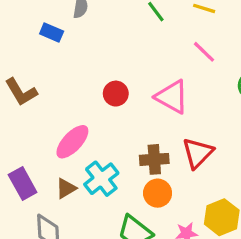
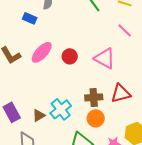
pink ellipse: (72, 142) -> (42, 52), moved
red triangle: (198, 153) -> (121, 93), turned 30

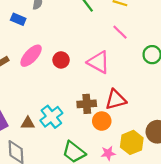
brown triangle: (39, 115) -> (28, 123), turned 32
orange circle: (96, 118) -> (102, 121), moved

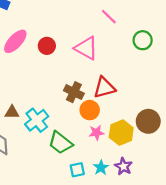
brown cross: (87, 104) -> (74, 92), turned 30
cyan cross: (51, 117) -> (37, 120), moved
pink star: (108, 153) -> (96, 133), moved

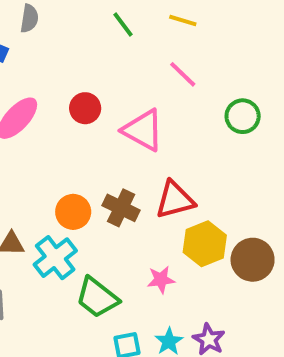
red circle: (47, 46) -> (85, 108), moved
orange circle: (90, 110) -> (73, 212), moved
yellow hexagon: (121, 133) -> (205, 244), moved

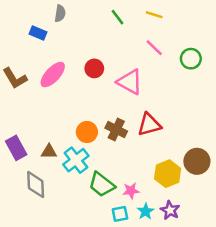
green circle: (243, 116) -> (191, 59), moved
yellow hexagon: (205, 244) -> (168, 174), moved
pink star: (161, 280) -> (131, 191), moved

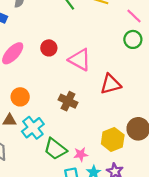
pink line: (154, 48) -> (134, 16), moved
red triangle: (149, 125) -> (111, 84), moved
orange circle: (87, 132) -> (20, 97), moved

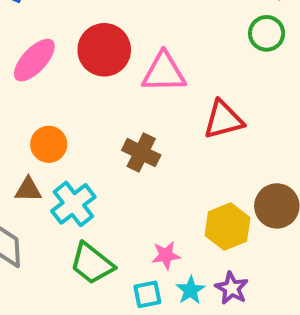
red circle: (49, 48) -> (104, 50), size x1.6
pink triangle: (80, 60) -> (164, 72), turned -30
green trapezoid: (55, 149) -> (92, 264), moved

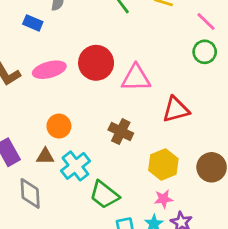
pink ellipse: (34, 60) -> (49, 70), turned 32
yellow hexagon: (228, 227) -> (163, 165), moved
pink star: (166, 255) -> (163, 199), moved
green trapezoid: (92, 264) -> (104, 195), moved

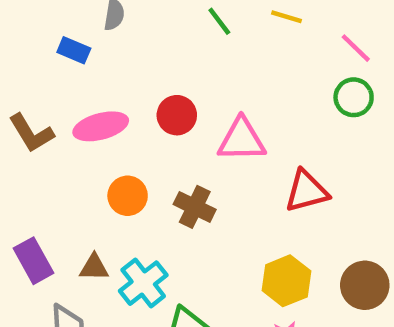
red circle: (96, 63) -> (177, 115), size x0.7
orange circle: (59, 126) -> (128, 196), moved
brown cross: (121, 132) -> (195, 207), moved

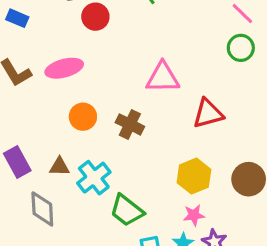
blue rectangle: (74, 50) -> (17, 18), moved
red circle: (177, 115) -> (95, 17), moved

